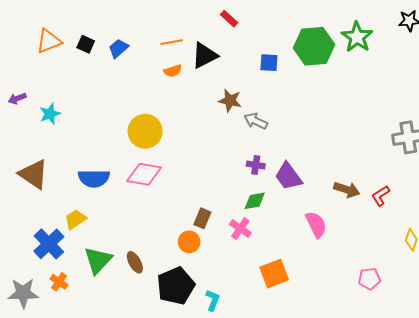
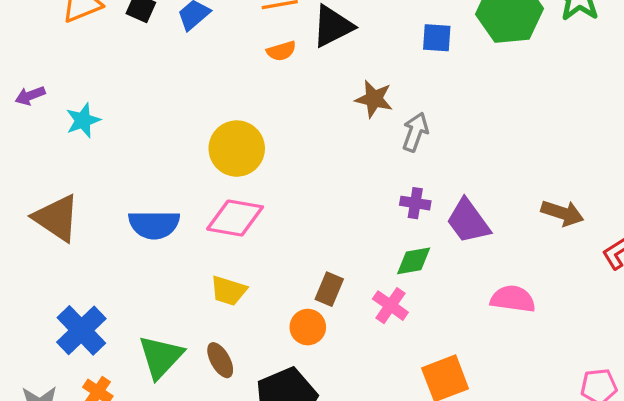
gray arrow: (256, 121) -> (415, 132), turned 85
brown arrow: (347, 190) -> (562, 213), moved
yellow trapezoid: (75, 219) -> (228, 291), moved, turned -130
pink semicircle: (316, 224) -> (513, 299), turned -56

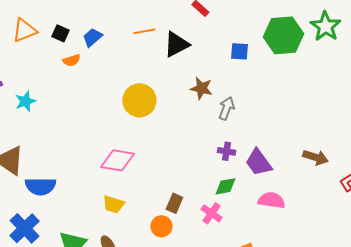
orange semicircle: (281, 51) -> (71, 60), moved
yellow circle: (237, 149) -> (139, 100), moved
blue semicircle: (154, 225) -> (40, 186), moved
pink semicircle: (513, 299) -> (271, 200), moved

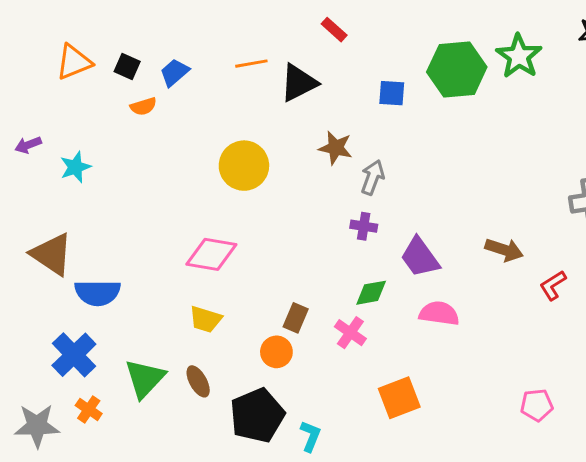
purple cross: (226, 151) -> (364, 226), moved

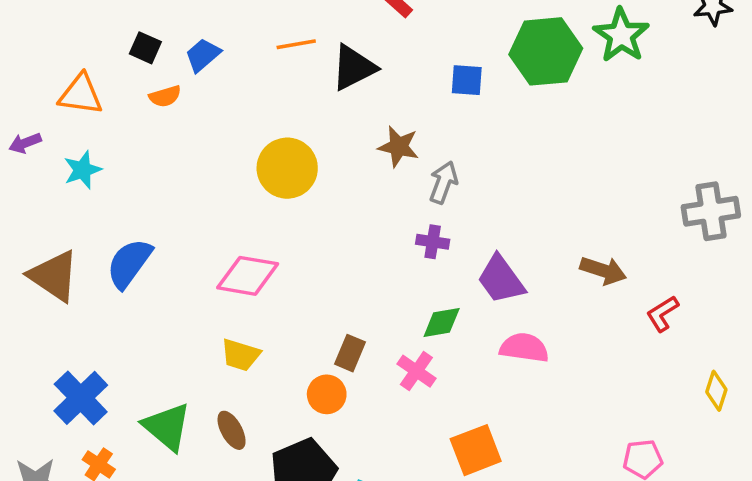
orange triangle: (74, 62) -> (81, 94), moved, turned 30
blue semicircle: (98, 293) -> (129, 263), moved, turned 126
green triangle: (145, 378) -> (167, 427), turned -33

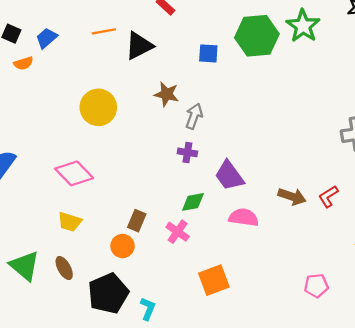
brown arrow: (603, 270) -> (292, 196), moved
pink diamond: (248, 276) -> (74, 173), turned 36

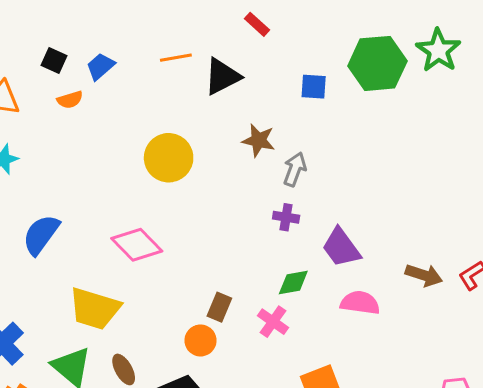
yellow trapezoid: (70, 222) -> (95, 309), moved, size x1.6

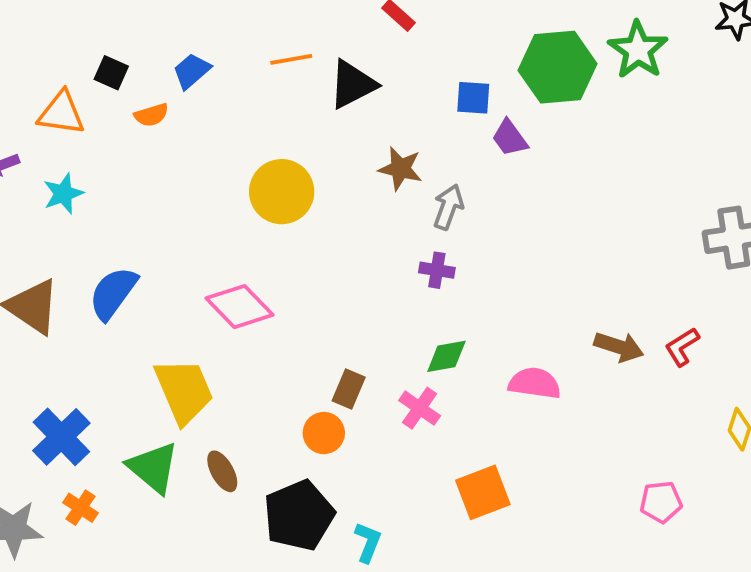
black square: (54, 61) -> (111, 73), moved
purple trapezoid: (341, 248) -> (510, 138), moved, size x0.7
yellow trapezoid: (95, 309) -> (184, 391), turned -130

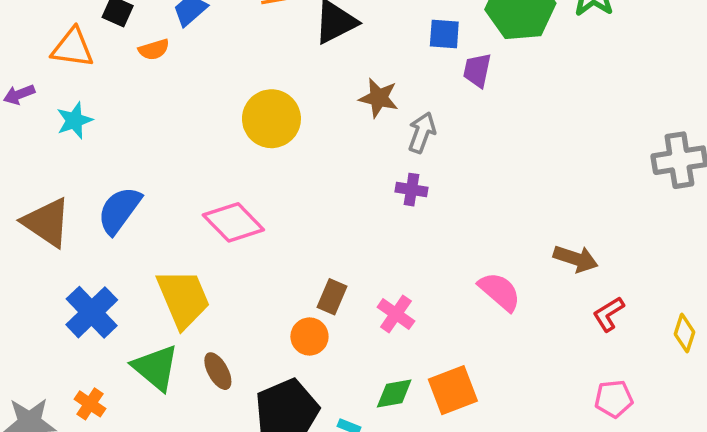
purple trapezoid: (510, 138) -> (477, 70), turned 48
red L-shape: (682, 347) -> (609, 314), moved
green diamond: (446, 356) -> (394, 394), moved
pink semicircle: (535, 383) -> (500, 292), turned 33
blue cross: (61, 437) -> (92, 312), moved

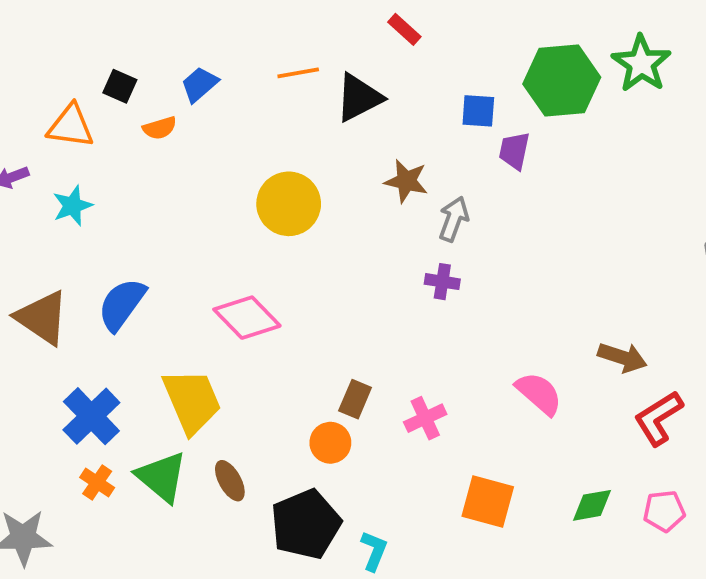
pink cross: (396, 314) -> (425, 418), turned 30
red L-shape: (609, 314) -> (658, 418), size x1.4
orange square: (453, 390) -> (488, 502), turned 36
green diamond: (394, 394) -> (592, 505), moved
orange cross: (90, 404) -> (97, 483), moved

